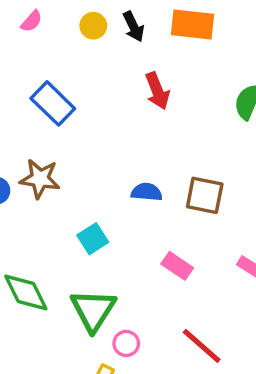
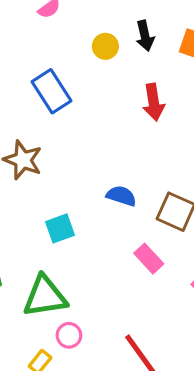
yellow circle: (93, 26) -> (105, 46), moved
pink rectangle: (177, 266) -> (149, 259), moved
green triangle: (93, 310) -> (45, 296), turned 36

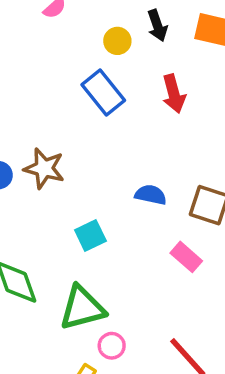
blue rectangle: (52, 91) -> (103, 92), moved

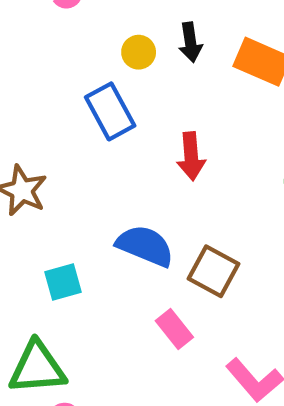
red arrow: (174, 94) -> (191, 156), moved
blue semicircle: (151, 195) -> (145, 246), size x1.5

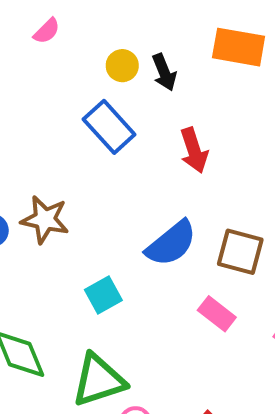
black arrow: (190, 42) -> (164, 72), moved
blue semicircle: (145, 246) -> (171, 243), turned 132

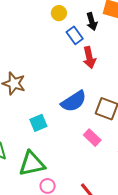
black arrow: (164, 72) -> (92, 22), moved
blue rectangle: (109, 127) -> (75, 35), moved, size x0.7

